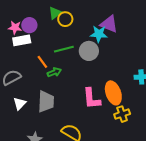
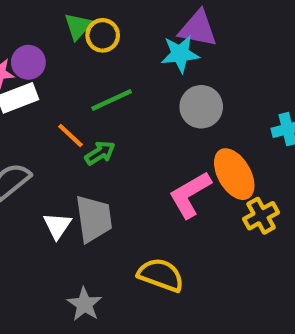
gray circle: (89, 51) -> (201, 107), moved
pink L-shape: (92, 99) -> (190, 195), turned 75
white triangle: (20, 104) -> (57, 226), moved

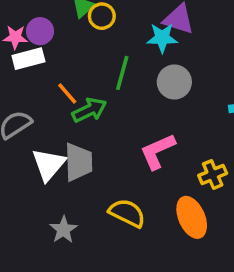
green line: (112, 100) -> (122, 73), moved, turned -56
green arrow: (100, 153) -> (89, 110), size x1.4
orange ellipse: (234, 174) -> (192, 217), moved
white triangle: (57, 226) -> (49, 164), size x1.5

